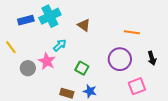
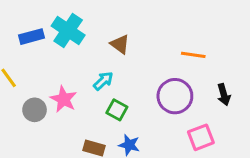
cyan cross: (50, 16) -> (68, 31), turned -30
cyan arrow: (60, 45) -> (103, 81), moved

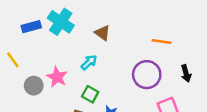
green square: (117, 110) -> (90, 94), moved

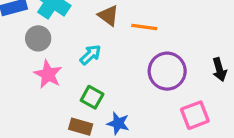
orange line: (161, 41) -> (144, 27), moved
gray circle: (34, 86) -> (38, 38), moved

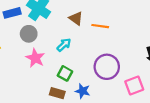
purple circle: (167, 71) -> (107, 67), moved

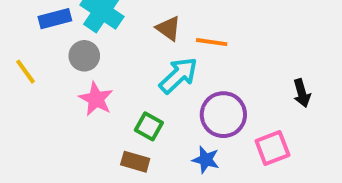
cyan arrow: (64, 45) -> (178, 75), moved, size x1.5
blue star: (83, 91) -> (206, 160), moved

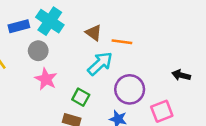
black arrow: (302, 93) -> (181, 75), turned 120

